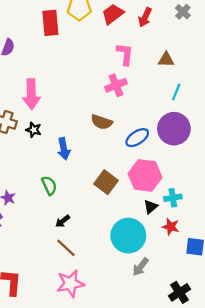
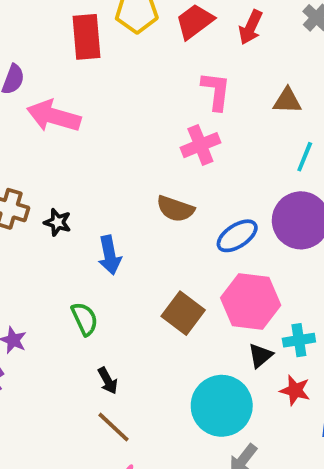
pink arrow: (31, 94) -> (54, 116), moved, turned 108
black arrow: (63, 221) -> (108, 381), turned -80

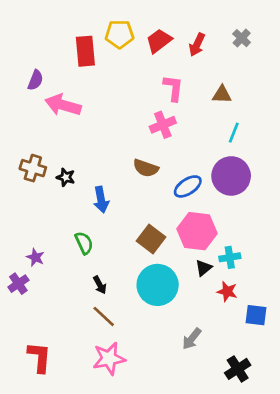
cyan circle: (222, 406) -> (158, 285), moved

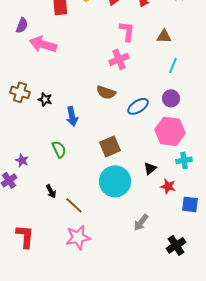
purple circle: (231, 176) -> (171, 98), size x0.6
pink hexagon: (197, 231) -> (170, 131), moved
brown square: (151, 239) -> (110, 146), turned 30
cyan cross: (230, 257) -> (184, 160), moved
black arrow: (100, 285) -> (51, 191), moved

